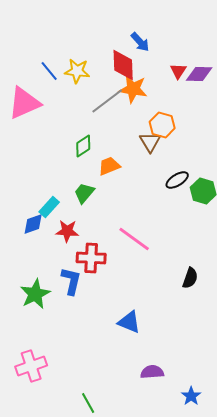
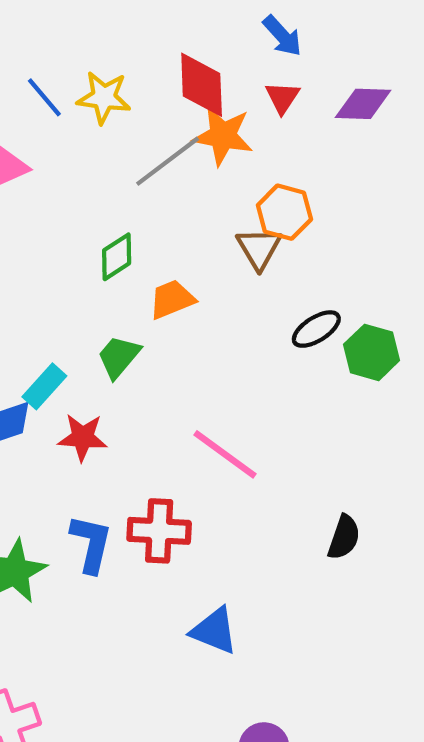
blue arrow: (140, 42) -> (282, 36), moved
red triangle: (178, 71) -> (282, 97), moved
red cross: (91, 258) -> (159, 531), moved

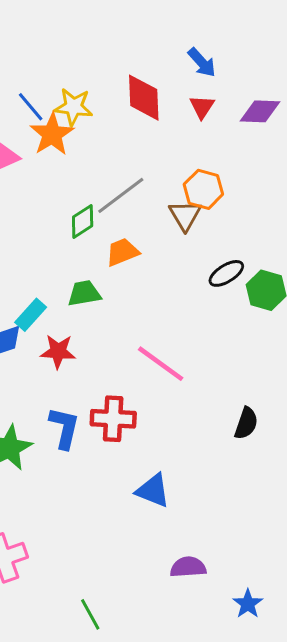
orange star: (223, 136) -> (52, 134), moved, turned 30
gray line: (168, 161) -> (121, 195), moved
green trapezoid: (119, 357) -> (84, 293), turned 40

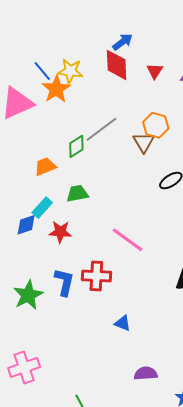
blue arrow: (202, 62) -> (123, 42), moved, turned -85
orange trapezoid: (122, 252) -> (45, 166), moved
blue triangle: (153, 491) -> (123, 323), size x0.7

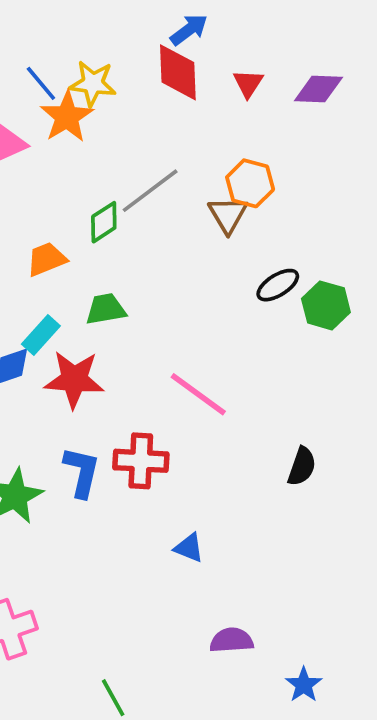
red star: (60, 232) -> (74, 379), size x1.4

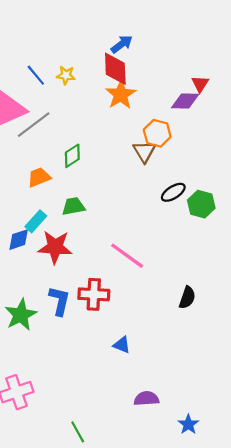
yellow star: (93, 83) -> (66, 75), size x0.7
red triangle: (248, 83) -> (200, 84), moved
purple diamond: (318, 89) -> (185, 101), moved
orange star: (67, 117) -> (121, 95), moved
gray line: (150, 191) -> (34, 125), moved

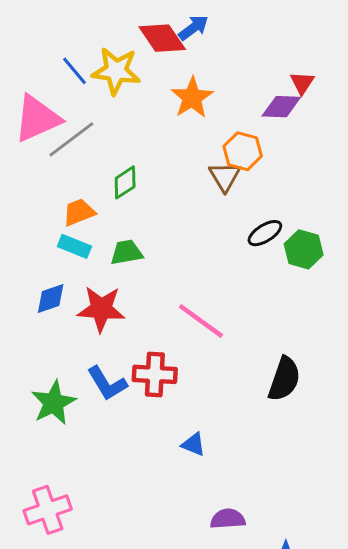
red diamond: (115, 69) -> (162, 38), moved, turned -32
yellow star: (66, 75) -> (116, 71), size x1.8
cyan rectangle: (36, 221) -> (74, 246), moved, turned 70
black semicircle: (187, 298) -> (284, 379), size x1.4
blue L-shape: (59, 301) -> (107, 383), turned 136

